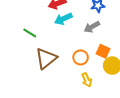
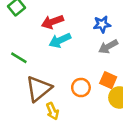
gray arrow: (92, 27) -> (108, 47), moved
yellow arrow: (87, 80) -> (52, 111), moved

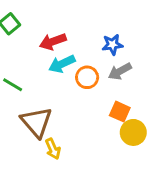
orange circle: (81, 88) -> (87, 77), moved
brown triangle: (39, 89) -> (36, 122), turned -32

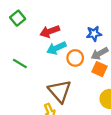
orange square: (120, 112) -> (100, 69), moved
brown triangle: (36, 122) -> (60, 91), moved

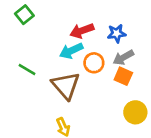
red arrow: (50, 31) -> (82, 31), moved
brown triangle: (60, 91) -> (66, 86), moved

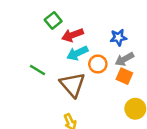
green square: (24, 15) -> (53, 21), moved
red arrow: (82, 31) -> (72, 35), moved

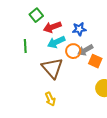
blue star: (118, 37) -> (79, 29), moved
gray arrow: (124, 59) -> (85, 50), moved
green line: (37, 70) -> (25, 46), moved, turned 56

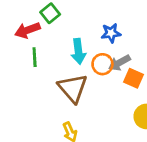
red arrow: (52, 27) -> (28, 30), moved
cyan arrow: (56, 42) -> (78, 51), turned -72

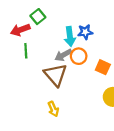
cyan arrow: (78, 51) -> (70, 36), moved
gray arrow: (119, 63) -> (63, 55), moved

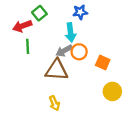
blue star: (85, 32) -> (80, 12), moved
brown triangle: (56, 75) -> (57, 70), turned -45

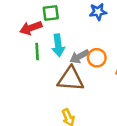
green square: (39, 13) -> (51, 13), turned 32
cyan arrow: (71, 32) -> (58, 45), moved

